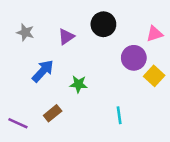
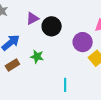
black circle: (103, 24) -> (52, 26), moved
brown rectangle: (53, 113) -> (12, 65), moved

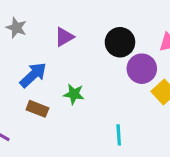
black circle: (52, 26) -> (120, 42), moved
brown rectangle: (12, 65) -> (37, 109), turned 56

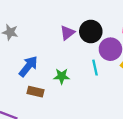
purple triangle: (64, 37) -> (67, 33), moved
cyan line: (119, 135) -> (95, 68), moved

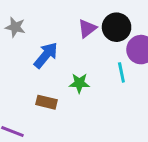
blue arrow: (28, 66) -> (46, 55), moved

